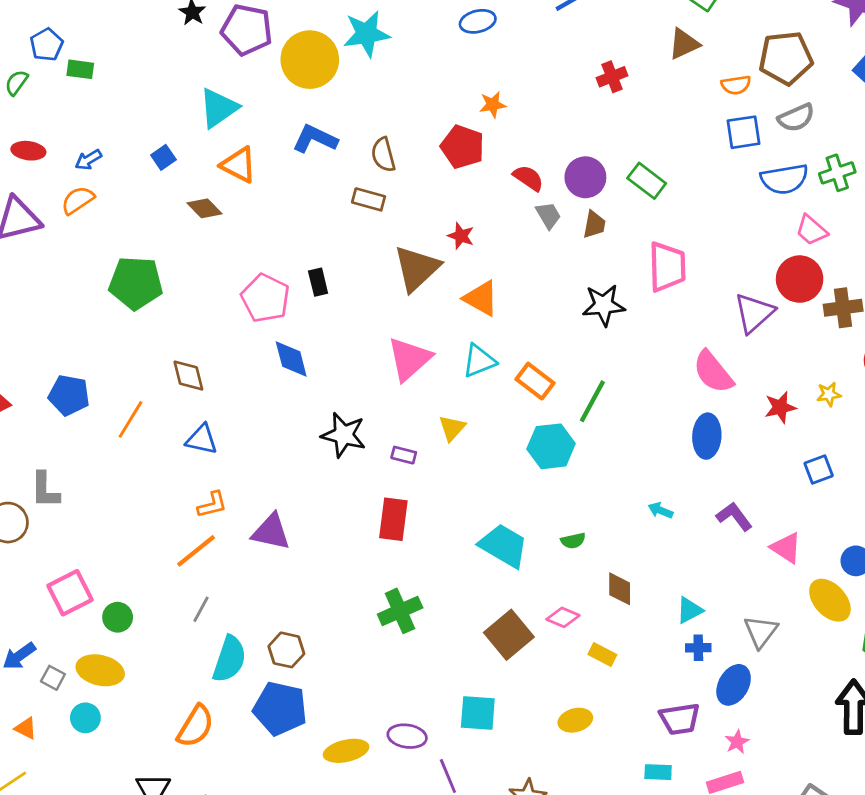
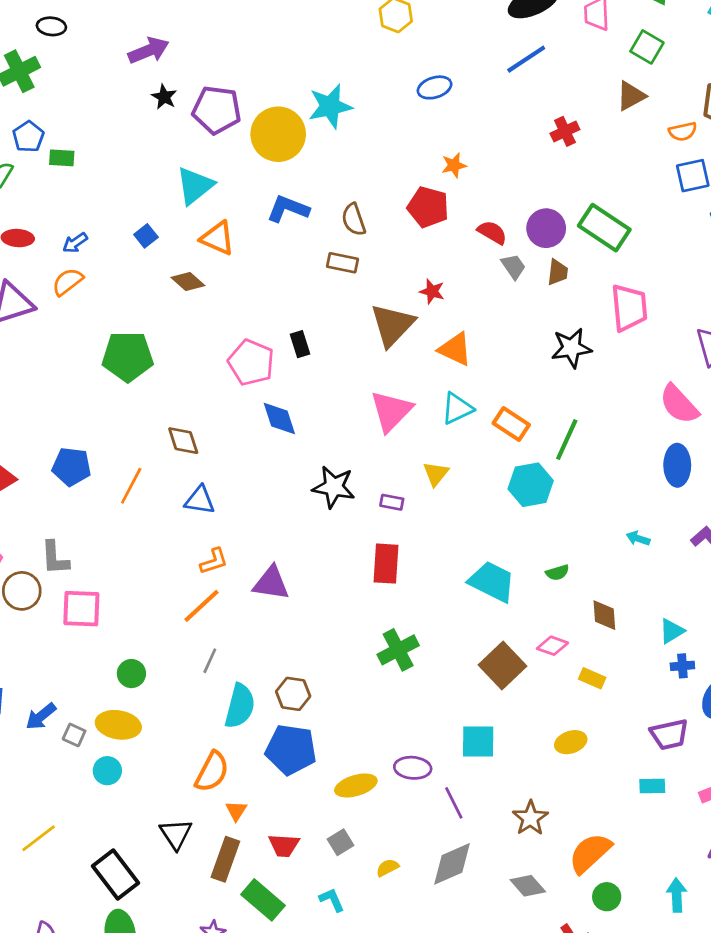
green rectangle: (647, 181) -> (604, 228), size x1.4
pink square: (70, 593) -> (81, 609), moved, turned 33
orange triangle: (26, 728) -> (236, 811), moved, turned 40

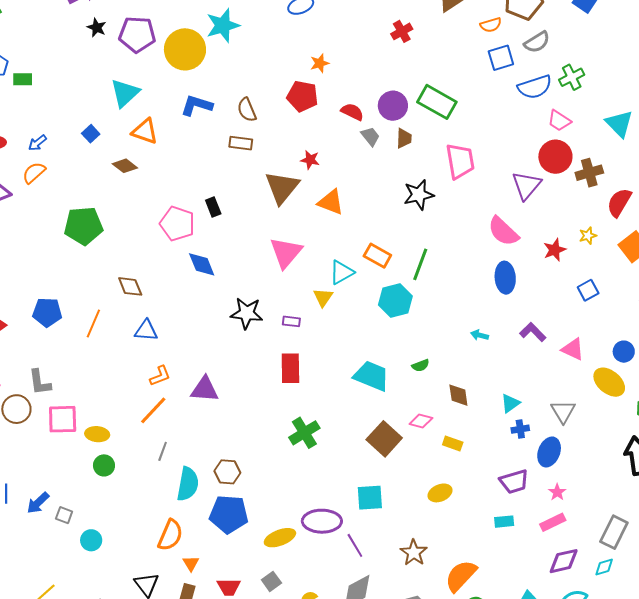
cyan triangle: (457, 408) -> (342, 272), moved
yellow ellipse: (118, 725) -> (97, 434), moved, size x0.7
purple ellipse: (413, 768) -> (322, 521), size x1.4

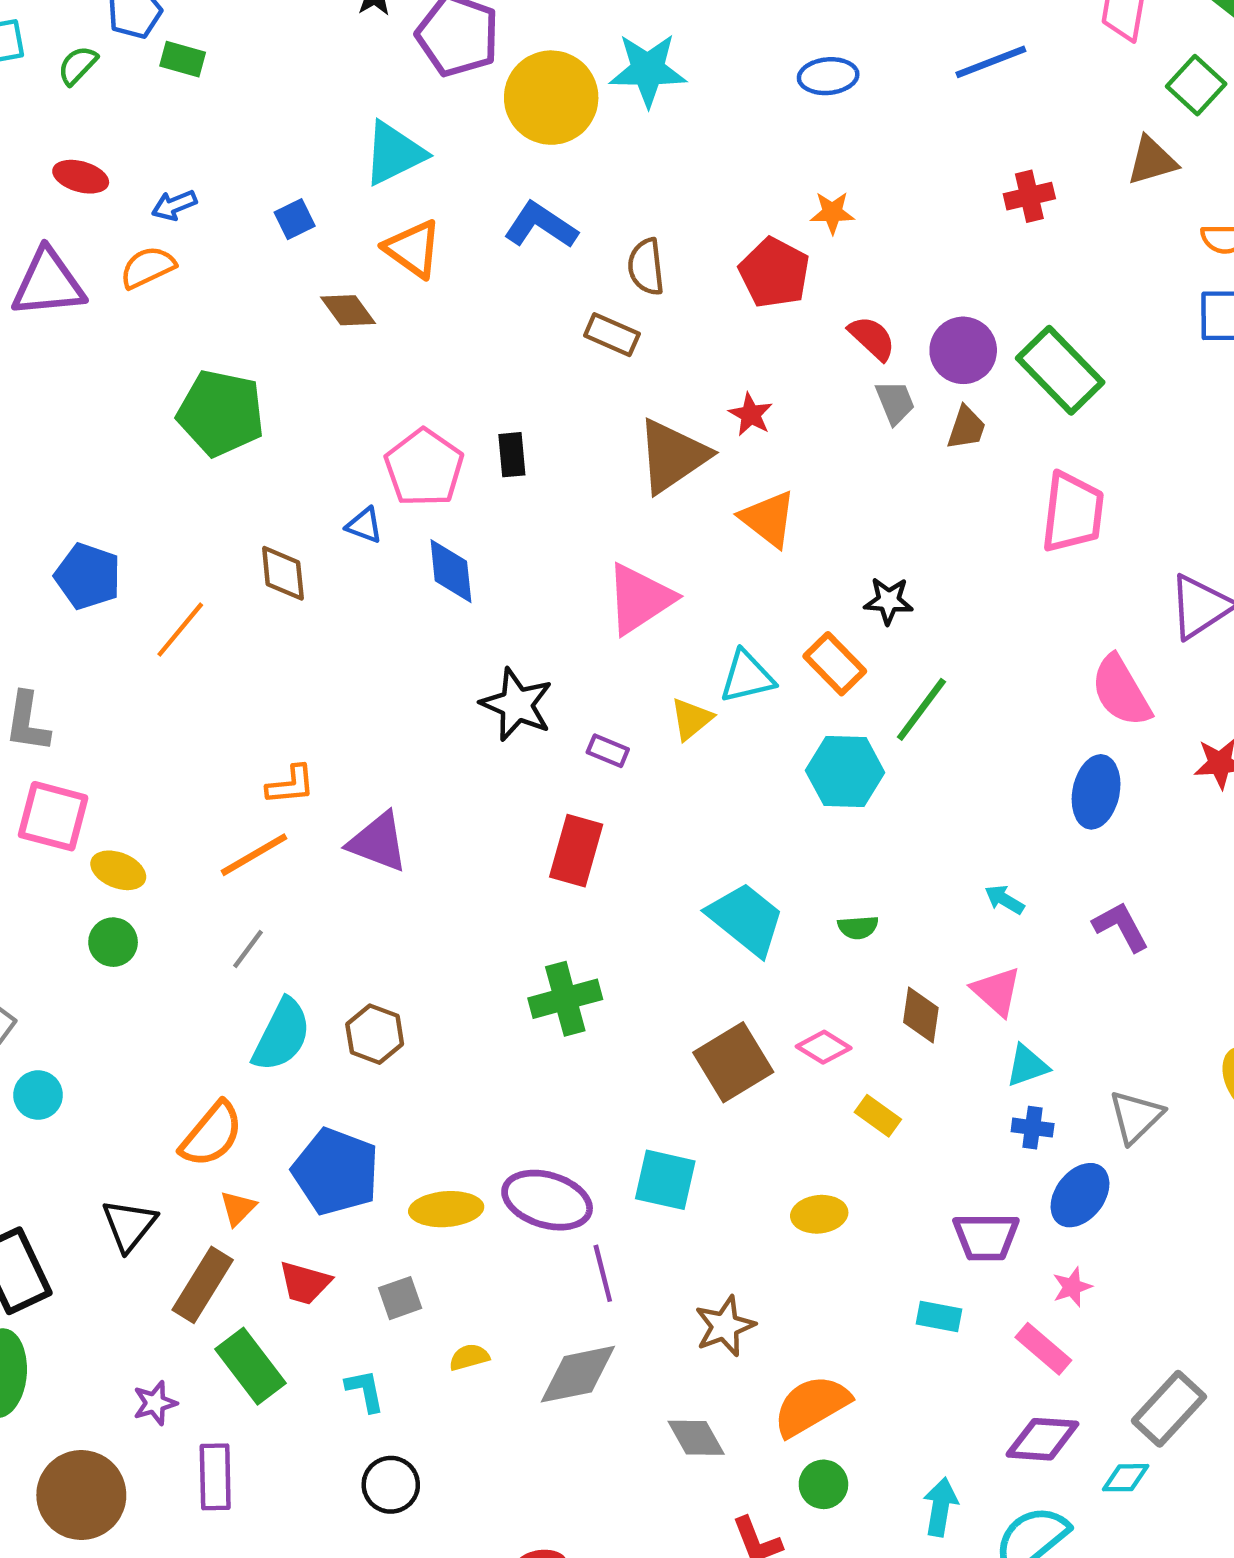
black star: (419, 195) -> (889, 601), moved, size x0.7
blue triangle: (146, 331) -> (364, 525), moved, size x0.7
pink triangle: (573, 349) -> (997, 991), moved
blue pentagon: (229, 514) -> (336, 1172), moved
pink rectangle: (553, 522) -> (1043, 1349), turned 50

